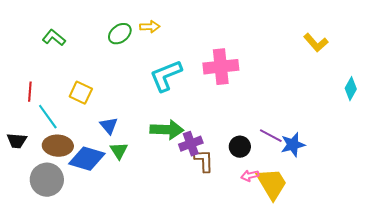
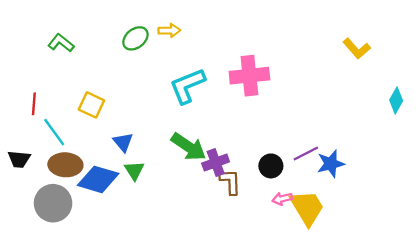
green arrow: (167, 130) -> (188, 147), turned 32
purple line: (271, 136) -> (306, 154), turned -55

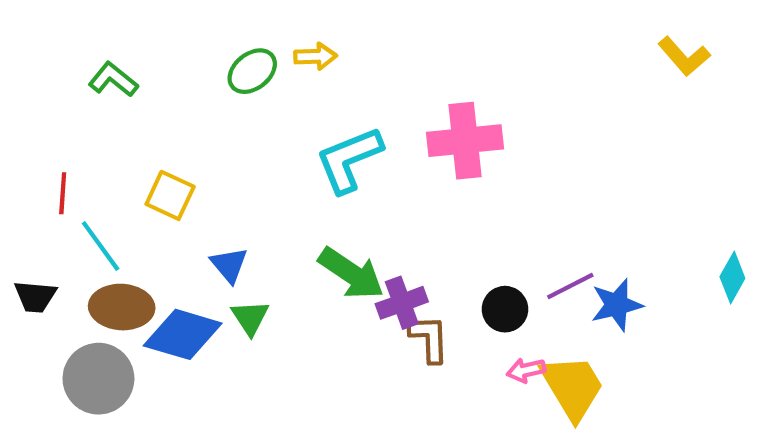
yellow L-shape: (357, 49) -> (684, 56), moved
cyan diamond: (396, 100) -> (732, 278), moved

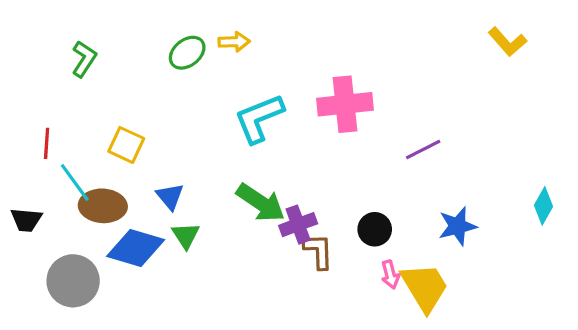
green L-shape: (113, 80) -> (84, 59), turned 84
purple line: (570, 286) -> (423, 150), moved
brown ellipse: (122, 307) -> (103, 206), moved
pink arrow: (526, 370) -> (390, 275), turned -92

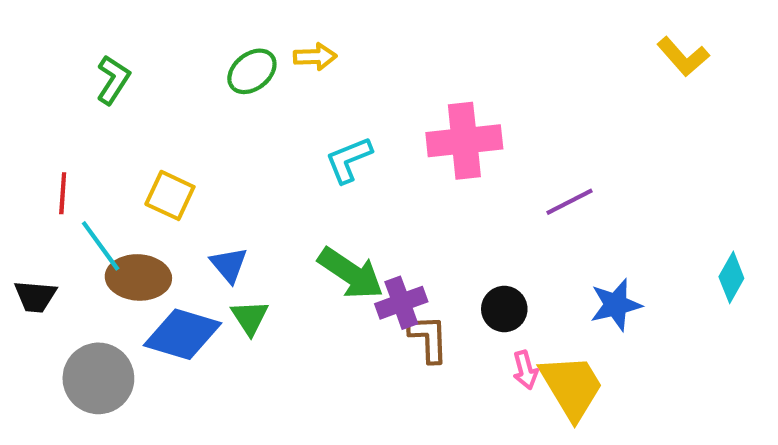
cyan L-shape: (259, 118) -> (349, 160), size x0.7

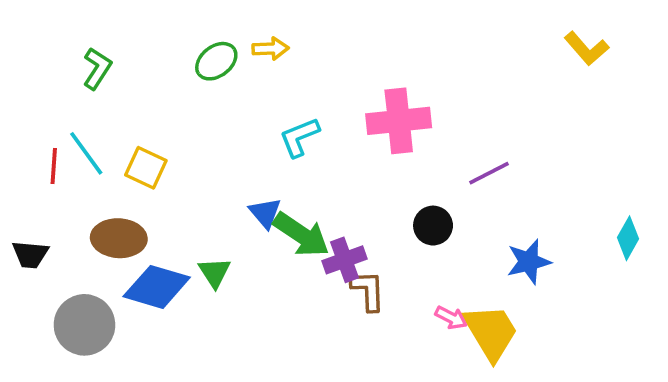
cyan line: (101, 246) -> (86, 153), moved
blue triangle: (229, 265) -> (265, 213), moved
black circle: (504, 309) -> (433, 226), moved
pink arrow: (525, 370) -> (451, 318), turned -48

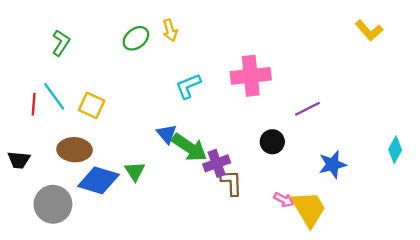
yellow arrow: (270, 49) -> (170, 30), turned 75

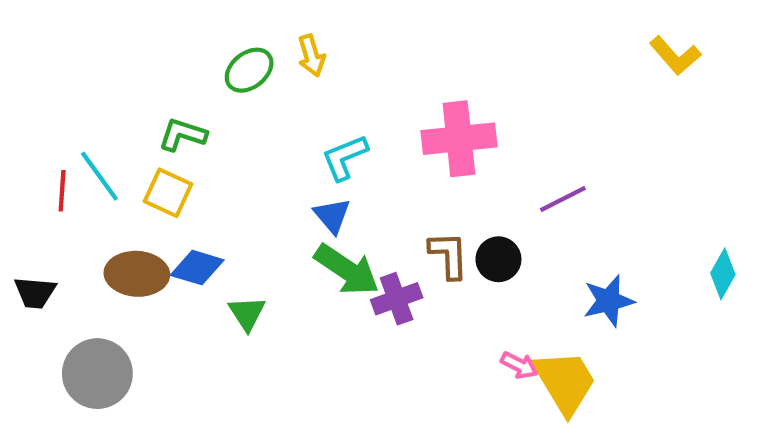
green L-shape: (61, 43) -> (183, 135), moved, turned -105
blue triangle: (167, 134) -> (332, 216), moved
blue diamond: (98, 180) -> (197, 268), moved, size x0.7
brown L-shape: (231, 183) -> (449, 255), moved

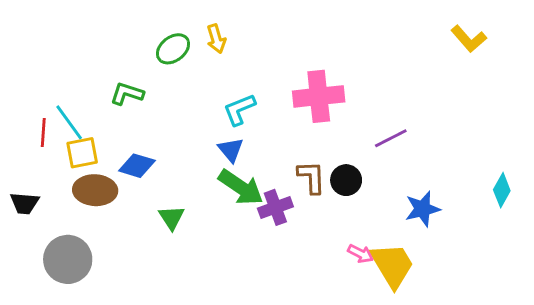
yellow square: (168, 193) -> (82, 153), moved, turned -36
blue diamond: (197, 268) -> (137, 166), moved

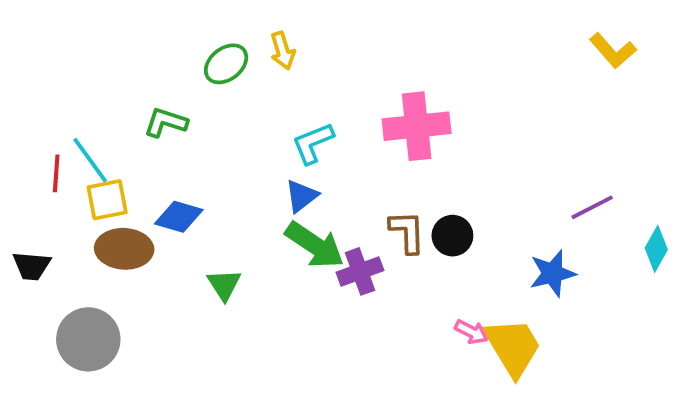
purple line: (391, 138) -> (592, 207), moved
blue triangle: (231, 150) -> (302, 196), turned 32

